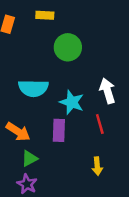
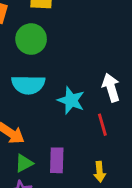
green circle: (68, 47) -> (31, 39), moved
purple rectangle: (59, 130) -> (57, 160), moved

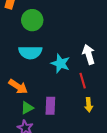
yellow arrow: (100, 172) -> (89, 105), moved

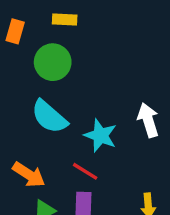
cyan semicircle: (30, 52) -> (49, 117), turned 40
red line: (83, 81) -> (85, 171), moved, turned -42

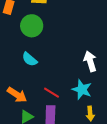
cyan semicircle: (49, 117) -> (30, 59), size x0.7
cyan star: (100, 135) -> (82, 90), moved

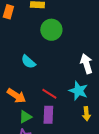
green circle: (32, 26) -> (51, 30), moved

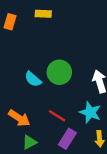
green circle: (51, 30) -> (59, 72), moved
purple rectangle: (48, 115) -> (67, 139), moved, turned 30

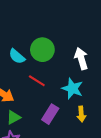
red line: (57, 116) -> (37, 81), moved

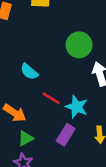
green circle: (42, 50) -> (79, 45), moved
cyan star: (72, 89) -> (77, 107), moved

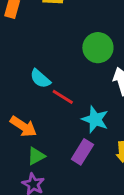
red line: (51, 98) -> (63, 97), moved

